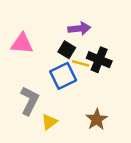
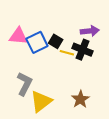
purple arrow: (79, 29) -> (90, 31), moved
blue square: (63, 76) -> (37, 42), moved
yellow triangle: (49, 122) -> (41, 101), size x1.6

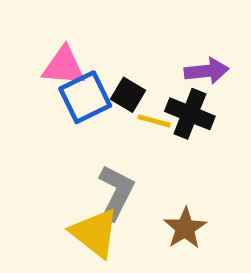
pink triangle: (18, 36) -> (64, 66), moved
gray L-shape: (25, 84) -> (116, 192), moved
yellow triangle: (41, 101) -> (95, 233), turned -45

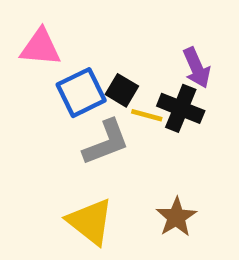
pink triangle: (64, 66) -> (40, 47), moved
purple arrow: (207, 71) -> (197, 68), turned 72
gray L-shape: (116, 192) -> (106, 142), moved, turned 42

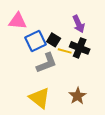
purple arrow: (197, 68) -> (79, 24), moved

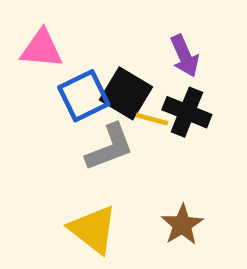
black square: (54, 40) -> (126, 93), size x1.5

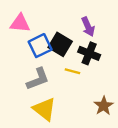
yellow line: (152, 119) -> (72, 71), moved
gray L-shape: (110, 147) -> (38, 79), moved
brown star: (182, 225) -> (104, 106), moved

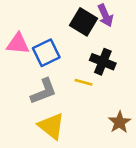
pink triangle: (20, 23) -> (18, 44), moved
purple arrow: (88, 27) -> (105, 15), moved
black square: (60, 44) -> (84, 22), moved

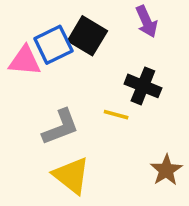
black square: (84, 22) -> (87, 36), moved
blue square: (46, 53) -> (53, 45), moved

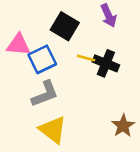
blue square: (53, 45) -> (42, 59), moved
yellow line: (116, 115) -> (86, 58), moved

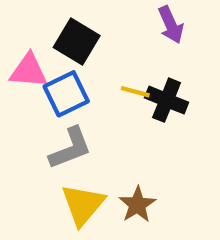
black square: (65, 26) -> (77, 42), moved
brown star: (123, 126) -> (137, 205), moved
yellow triangle: (53, 130) -> (83, 205), turned 32

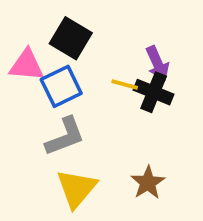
purple arrow: (171, 25) -> (157, 63), moved
brown star: (137, 205) -> (148, 183), moved

